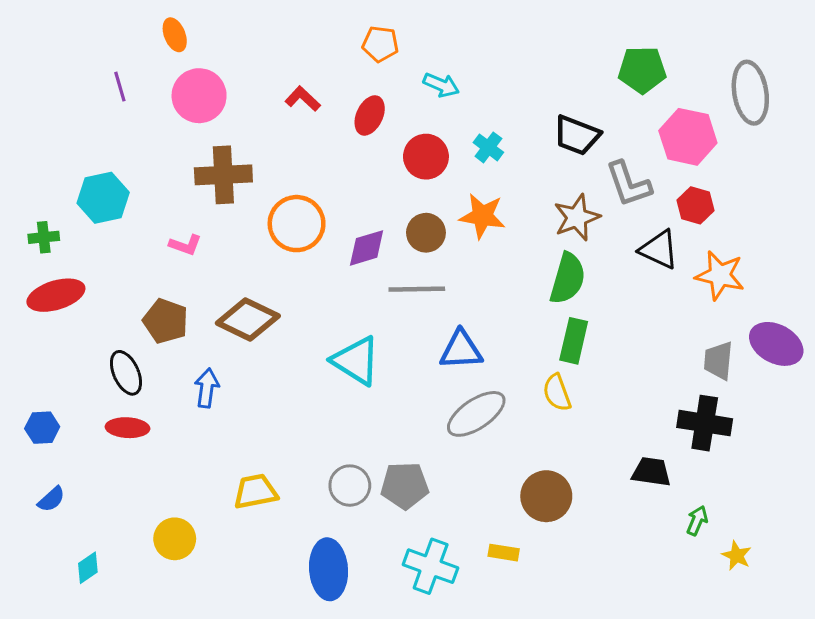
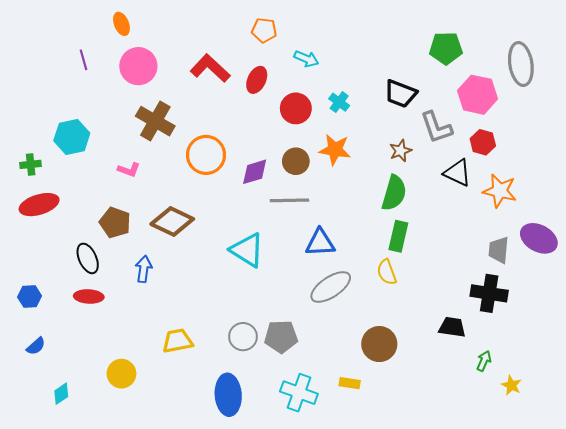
red L-shape: (303, 99) -> (210, 68), size x1.6
brown cross: (223, 175) -> (155, 121), turned 33
brown star: (577, 218) -> (400, 151), size x0.7

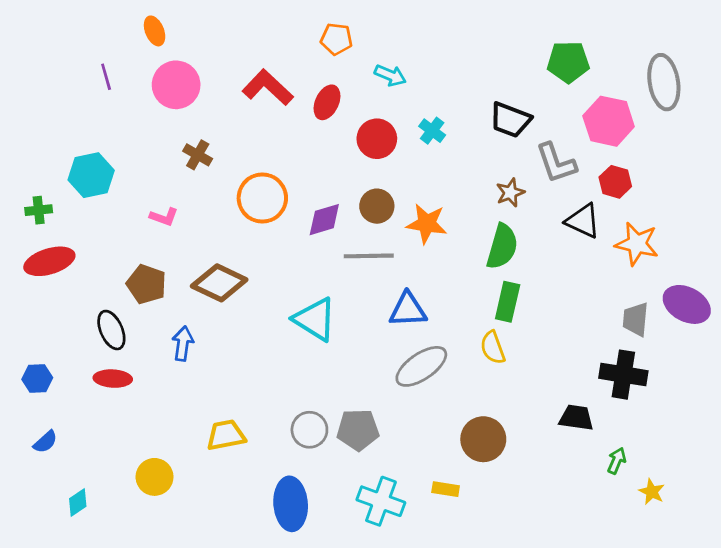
brown cross: (155, 121) -> (198, 155), size x0.6
orange star: (335, 150) -> (427, 224), moved

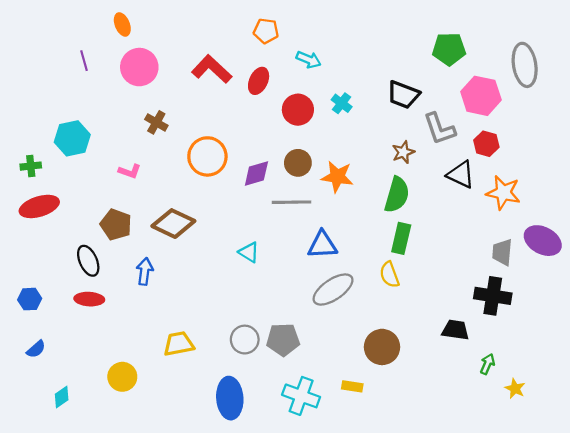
cyan triangle: (315, 319) -> (249, 252), size x0.6

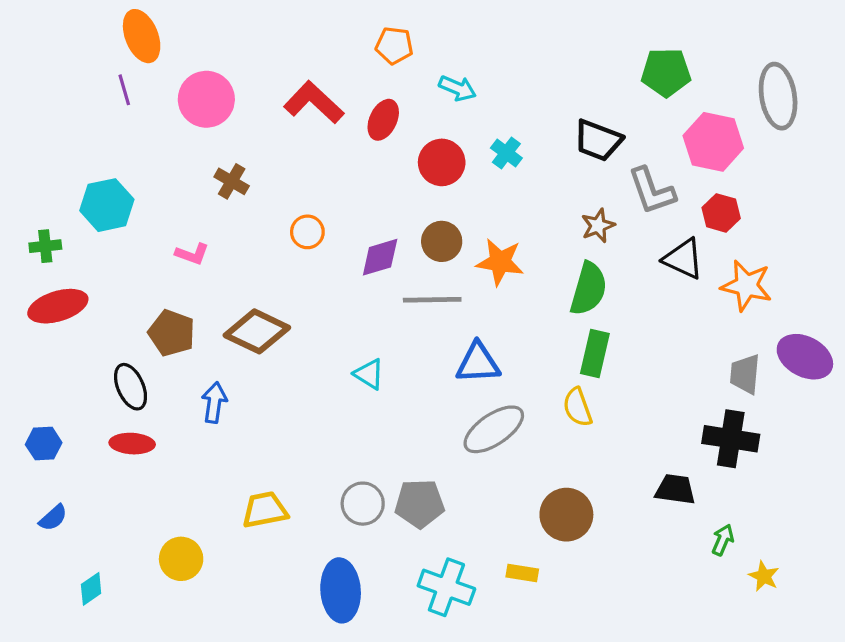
orange ellipse: (122, 24) -> (142, 36), moved, size x1.5
orange circle: (207, 156) -> (307, 232), size x0.6

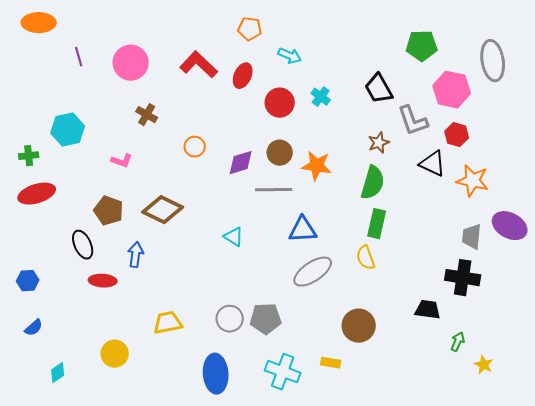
orange ellipse: (142, 36) -> (39, 23), moved, turned -68
black trapezoid: (598, 140) -> (379, 89), turned 40
red ellipse: (132, 444) -> (103, 281), moved

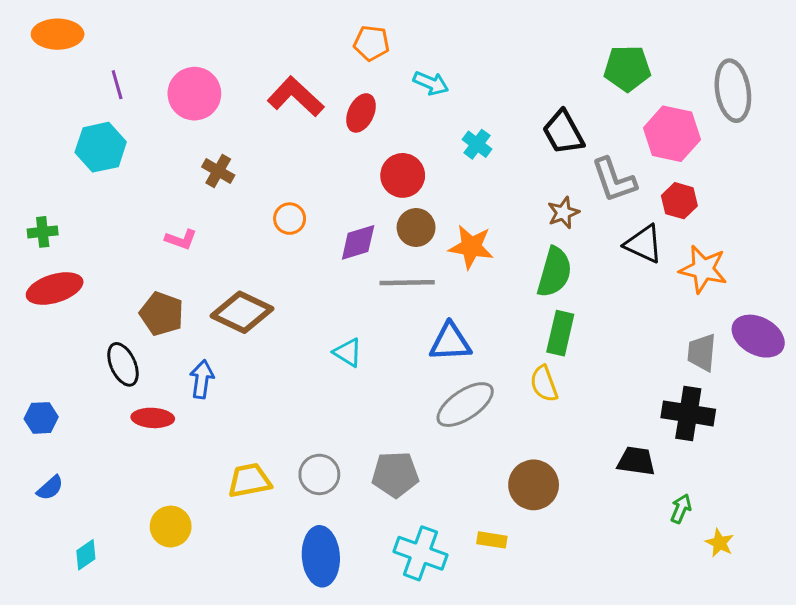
red circle: (280, 103) -> (403, 175), moved
cyan hexagon: (68, 130) -> (101, 147), moved
gray circle: (230, 319) -> (319, 474), moved

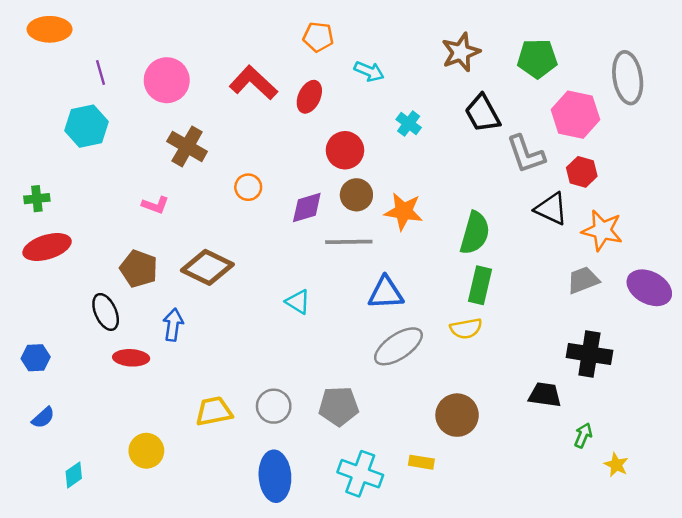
brown cross: (218, 171) -> (187, 146), size x1.4
brown star: (563, 213) -> (461, 52), moved, size x1.4
gray trapezoid: (702, 352) -> (583, 280), moved, turned 64
yellow semicircle: (544, 384) -> (466, 329), turned -80

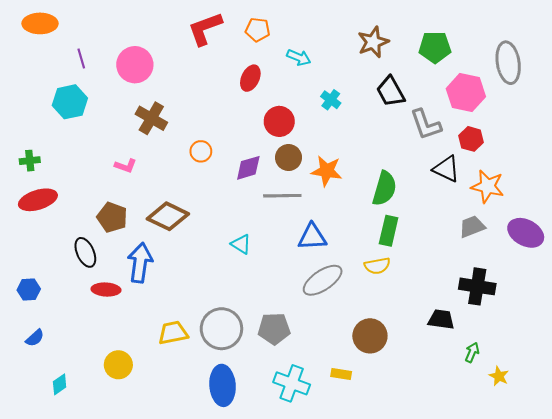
red L-shape: (253, 83) -> (205, 29), moved, turned -63
blue arrow: (173, 325) -> (140, 263), size x1.5
gray circle: (274, 406) -> (221, 329), size x1.5

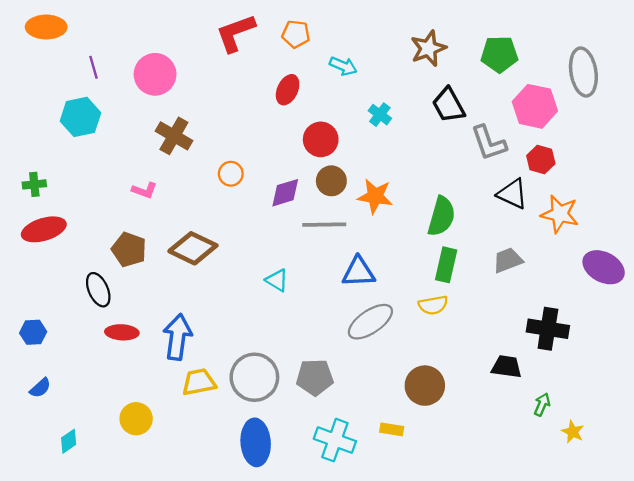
gray trapezoid: (472, 227) -> (508, 260), moved
blue arrow: (140, 263) -> (178, 337), moved

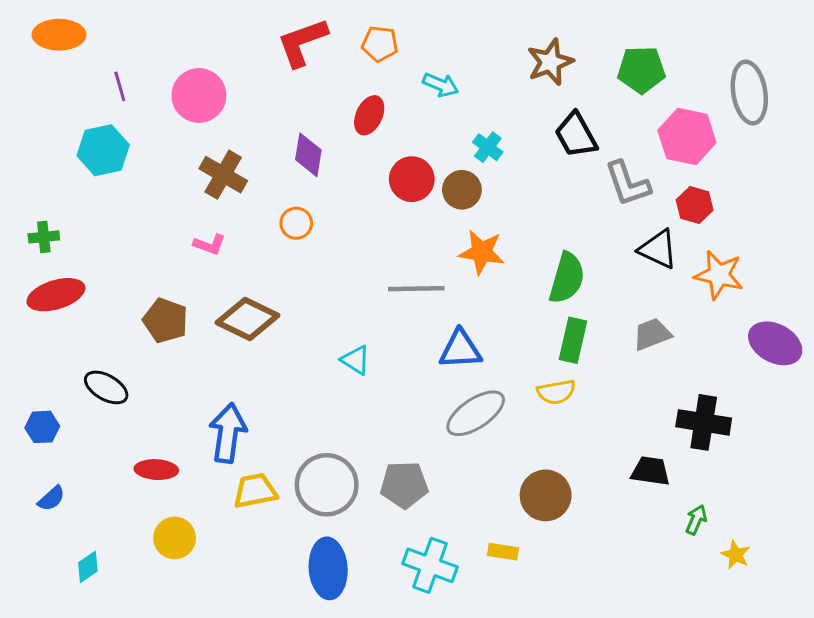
brown circle: (331, 181) -> (462, 190), moved
pink L-shape: (144, 190) -> (210, 245), moved
purple diamond: (285, 193) -> (308, 155), moved, turned -64
black ellipse: (98, 290) -> (106, 387), moved, turned -36
red ellipse: (122, 332) -> (156, 470), moved

